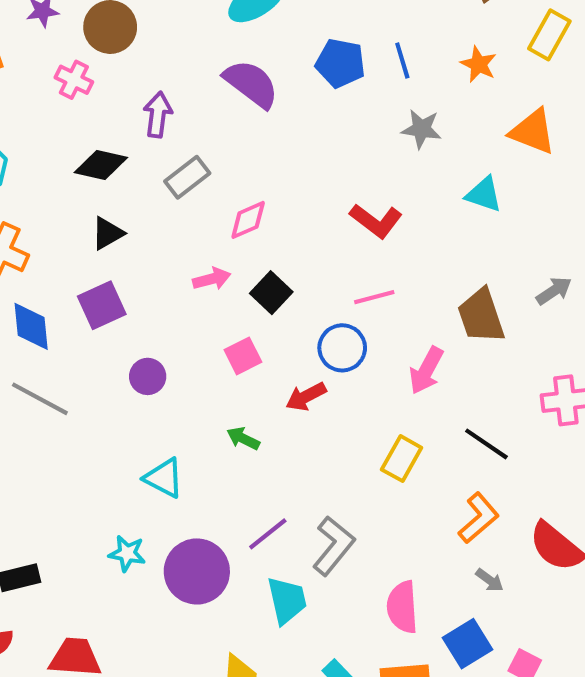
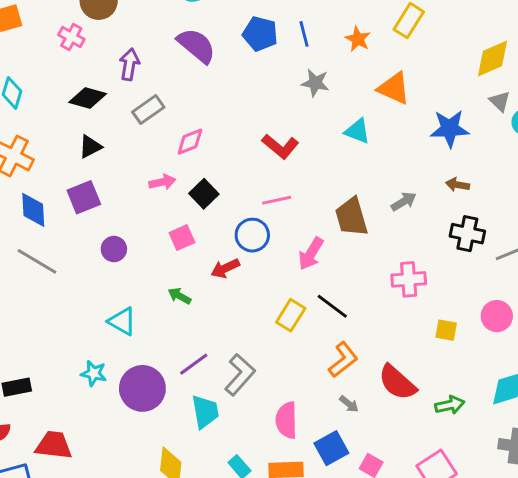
black line: (486, 444) -> (332, 306), moved

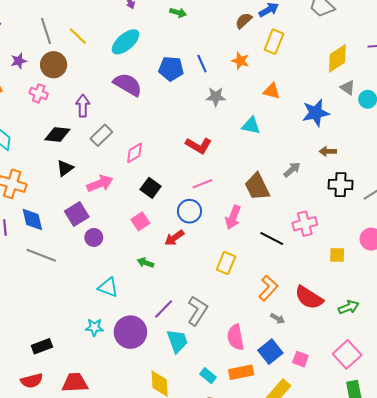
orange triangle: (394, 88) -> (272, 91), size x0.7
pink arrow: (162, 182) -> (100, 184), moved, size x1.4
purple square: (84, 197) -> (77, 214), moved
black line: (332, 306) -> (272, 239), moved

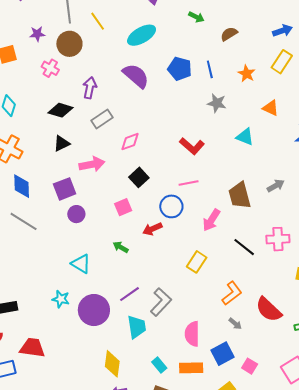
brown semicircle: (244, 21) -> (229, 34), moved

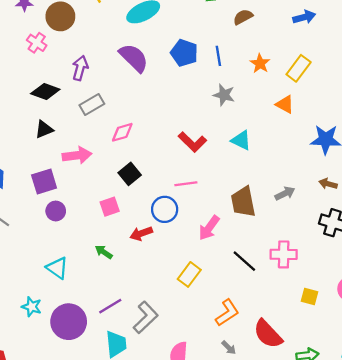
yellow rectangle: (282, 62) -> (299, 68), moved
cyan triangle: (245, 137) -> (241, 140), moved

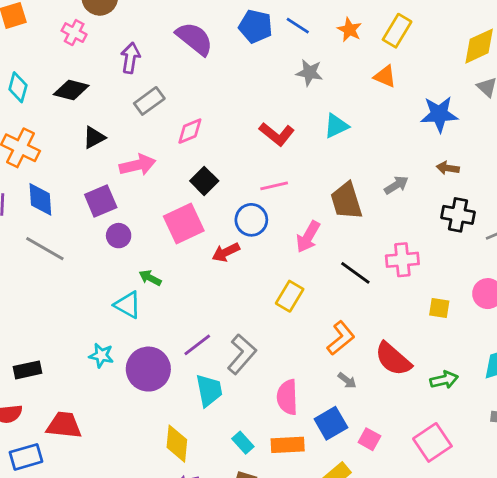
blue line: (218, 56) -> (298, 26), turned -42
black diamond: (45, 91) -> (71, 90), moved
cyan triangle: (241, 140) -> (336, 126), turned -45
pink square: (110, 207) -> (184, 223), size x1.6
green arrow: (104, 252) -> (150, 278), moved

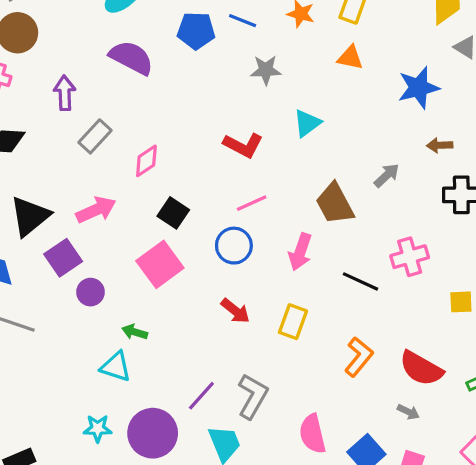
black triangle: (94, 137) -> (30, 216), moved, size x1.6
red arrow: (226, 252) -> (235, 311), moved, turned -104
gray arrow: (347, 381) -> (408, 412), moved

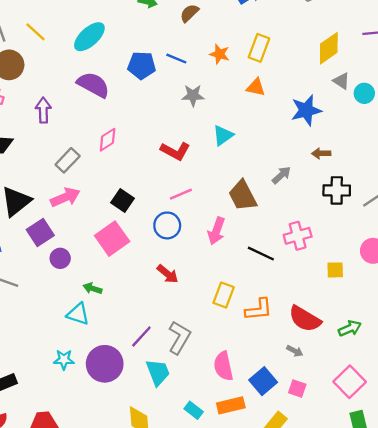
gray rectangle: (95, 136) -> (68, 160), moved
pink diamond: (146, 161) -> (108, 140), moved
yellow rectangle: (293, 322) -> (224, 295), moved
orange L-shape: (359, 357) -> (259, 309), turned 44

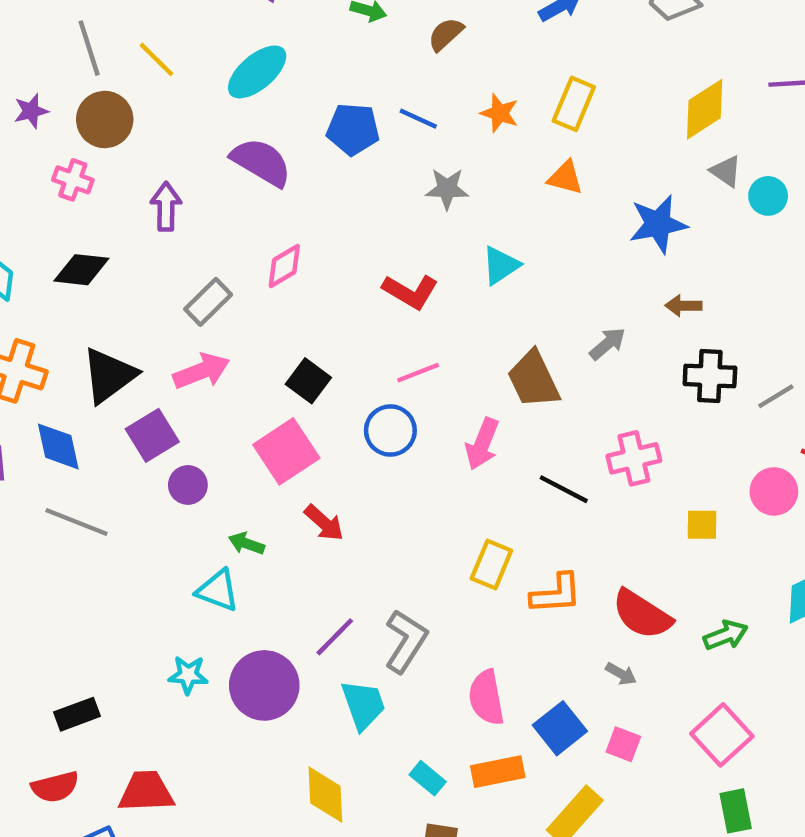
red arrow: (168, 274) -> (324, 523), moved

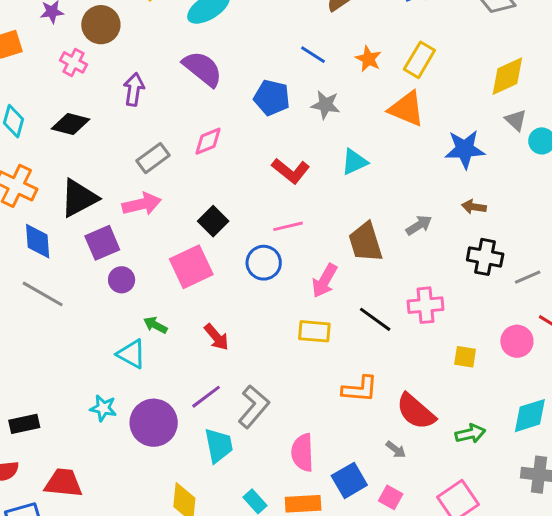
blue pentagon: (353, 129) -> (272, 98), moved
orange triangle: (565, 178) -> (407, 109), size x1.5
red arrow: (324, 523) -> (216, 337), moved
yellow rectangle: (491, 565) -> (314, 331), moved, turned 64

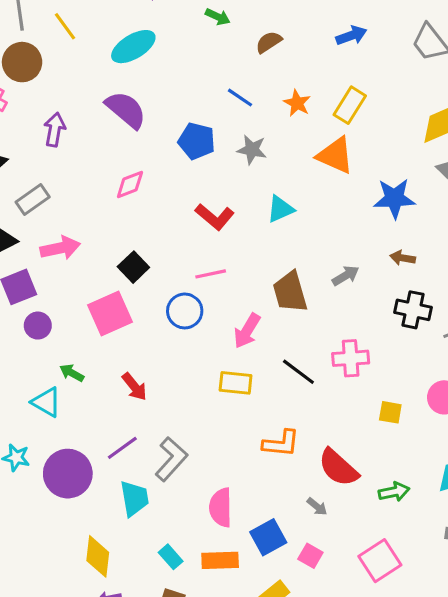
gray rectangle: (153, 158) -> (33, 199), moved

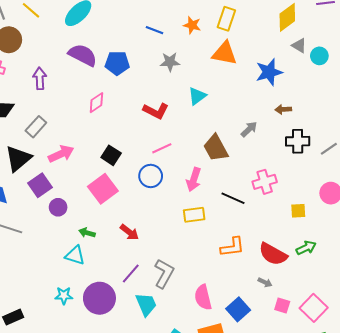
blue pentagon: (197, 141) -> (117, 63), moved
green arrow: (394, 492) -> (306, 248), moved
pink square: (310, 556) -> (282, 306), moved

